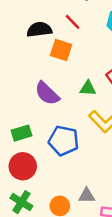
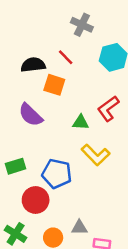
purple semicircle: (47, 93) -> (31, 115), moved
red circle: (23, 166) -> (36, 200), moved

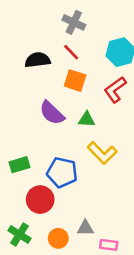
gray cross: (82, 25) -> (74, 22), moved
orange square: (54, 85) -> (75, 81), moved
red L-shape: (108, 109) -> (115, 90), moved
purple semicircle: (31, 115) -> (52, 113), moved

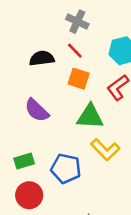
purple semicircle: (52, 113) -> (37, 110), moved
green triangle: (87, 119) -> (90, 117), size x1.6
red circle: (40, 200) -> (29, 195), moved

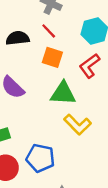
blue pentagon: (66, 169) -> (40, 158), moved

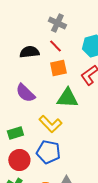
orange square: (52, 57) -> (58, 68), turned -30
yellow L-shape: (78, 125) -> (50, 124), moved

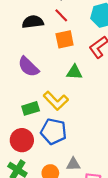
green triangle: (67, 98) -> (74, 72), size x0.7
green rectangle: (15, 133) -> (31, 108), moved

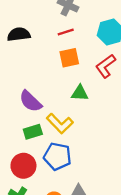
red line: (61, 15) -> (66, 32), turned -64
black semicircle: (33, 22) -> (19, 34), moved
purple semicircle: (28, 67) -> (30, 101), moved

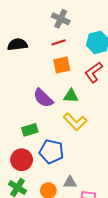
purple semicircle: (30, 101) -> (43, 98), moved
yellow L-shape: (60, 124) -> (75, 122), moved

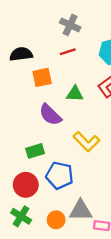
orange square: (62, 65) -> (42, 77), moved
green triangle: (71, 96) -> (75, 94), moved
gray triangle: (70, 182) -> (81, 210), size x1.5

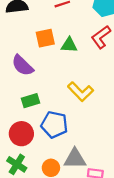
orange square: (42, 77) -> (45, 38), moved
purple semicircle: (50, 115) -> (23, 65), moved

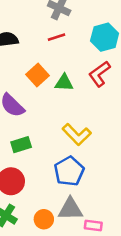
orange square: (45, 38) -> (38, 75), turned -30
blue pentagon: (54, 125) -> (69, 171), moved, turned 30

